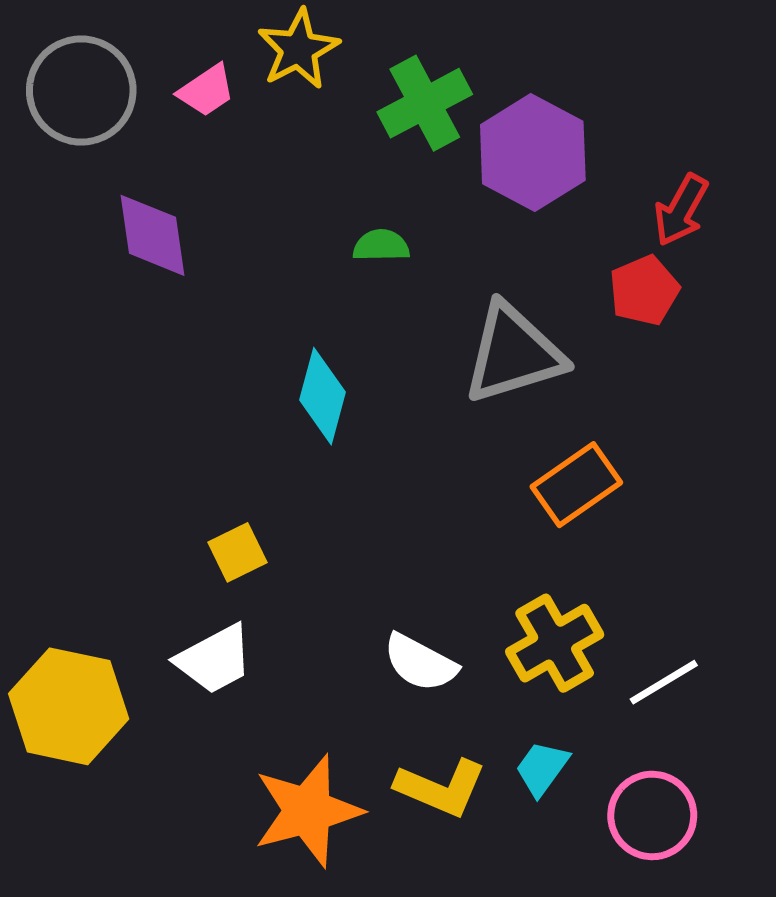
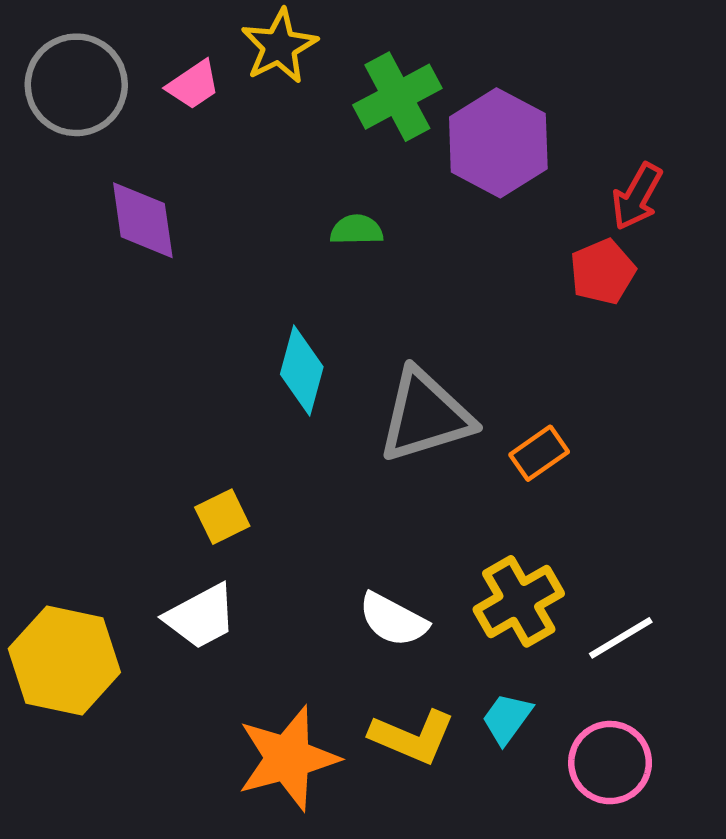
gray triangle: (513, 354) -> (425, 416), moved
orange rectangle: (576, 485) -> (539, 453), size x0.7

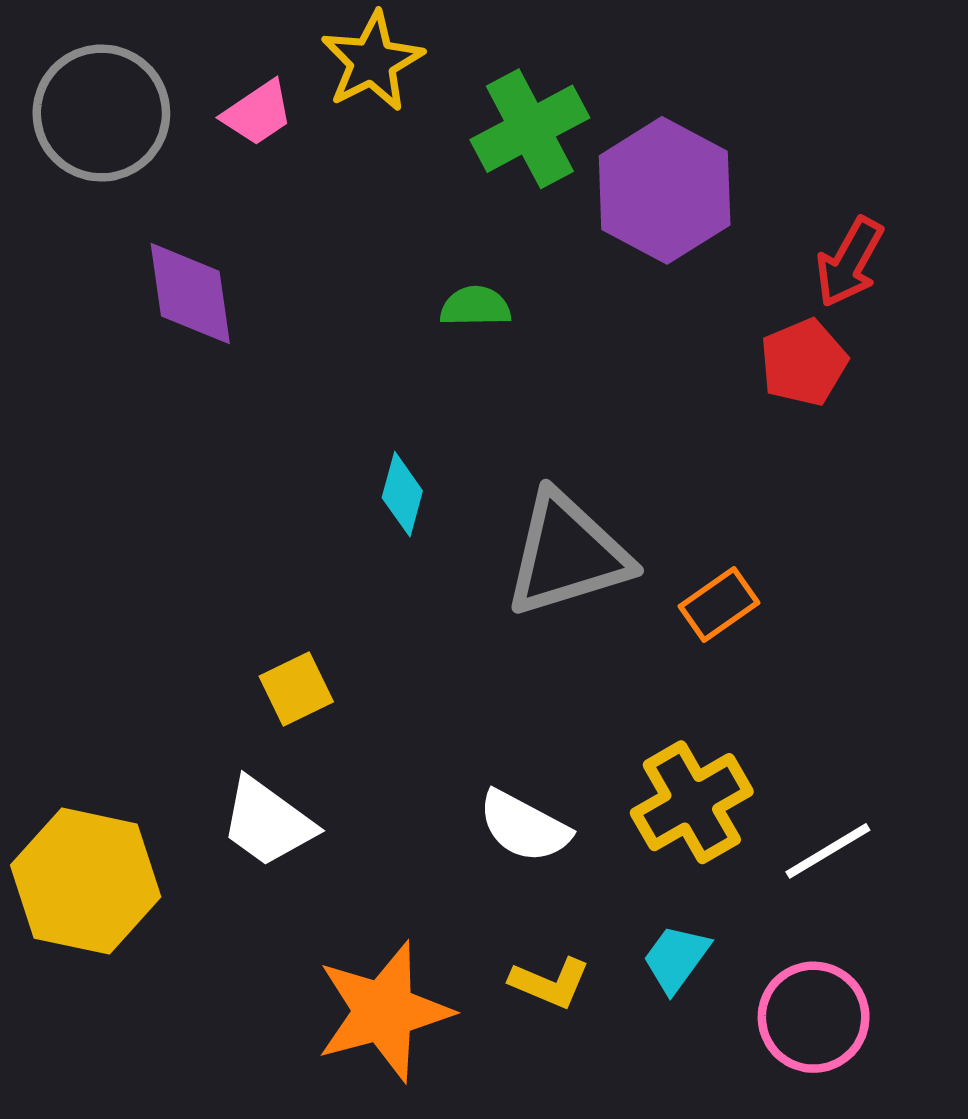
cyan diamond: (302, 371) -> (402, 494), size x0.7
white trapezoid: (201, 616) -> (268, 822), turned 64
yellow L-shape: (412, 737) -> (550, 983), size x0.7

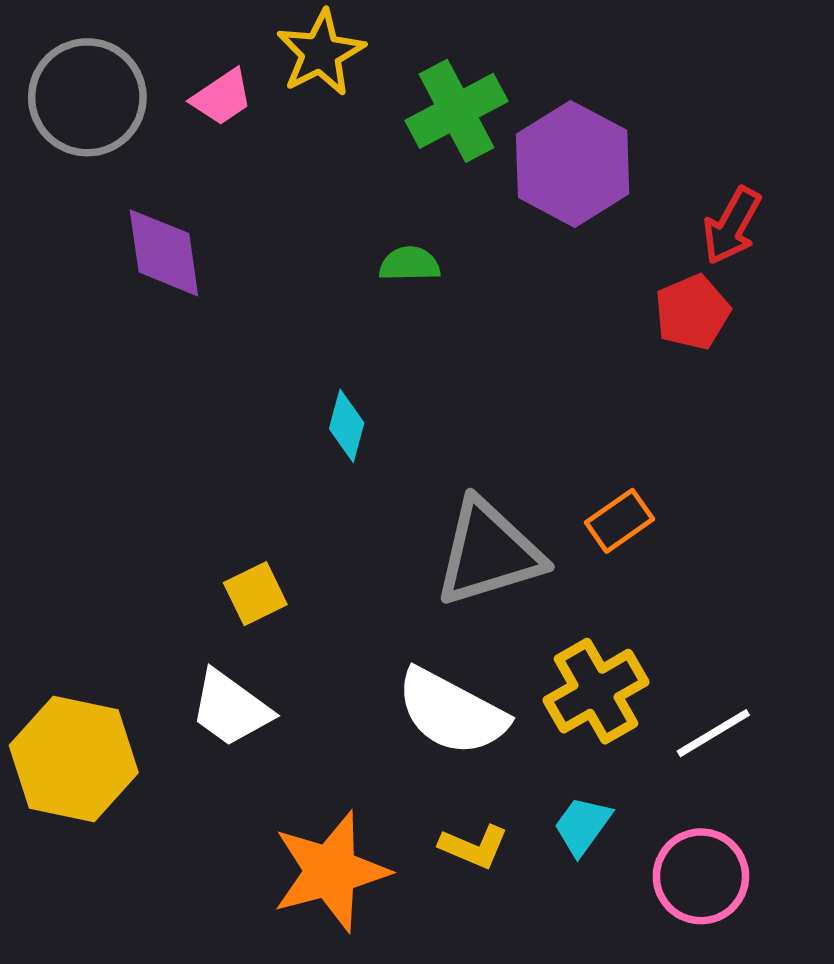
gray triangle: (567, 554) -> (489, 553), moved
white semicircle: (524, 827) -> (452, 712), size x1.4

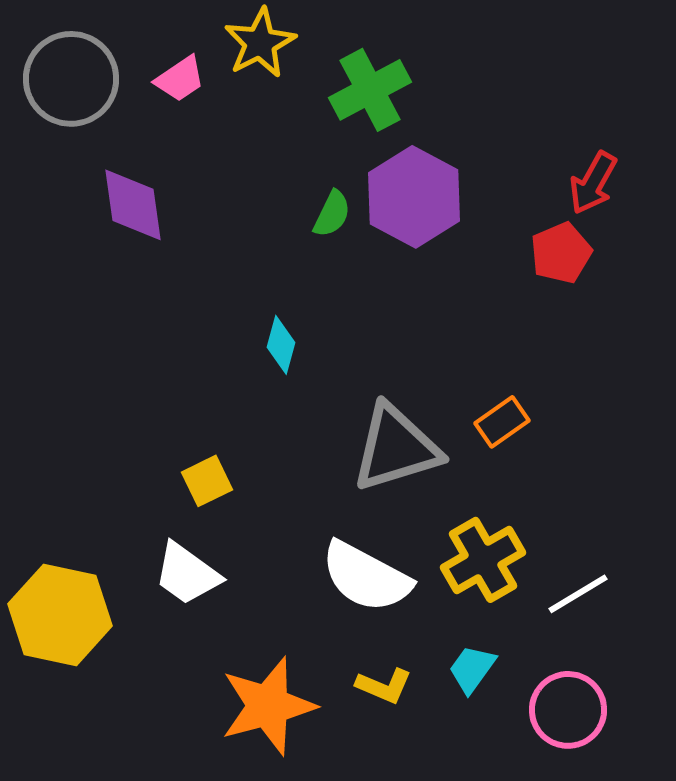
purple hexagon: (573, 164) -> (414, 197), moved
green semicircle: (410, 264) -> (332, 214), turned 117

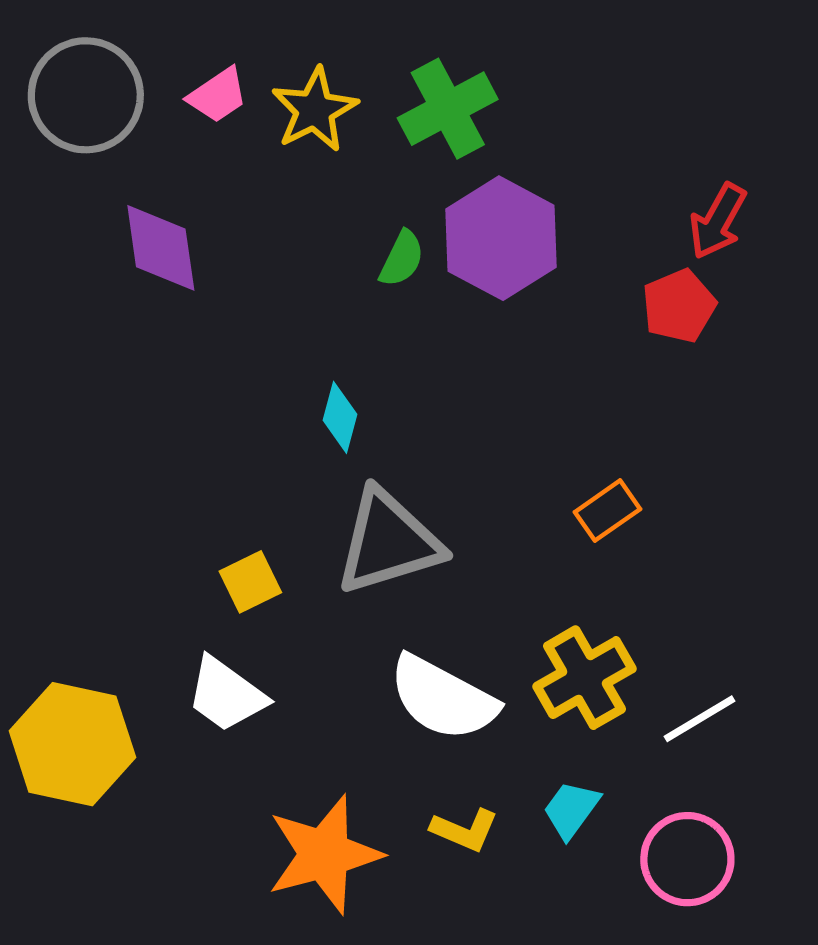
yellow star: (260, 43) -> (315, 110), moved
gray triangle: (396, 448) -> (388, 542), moved

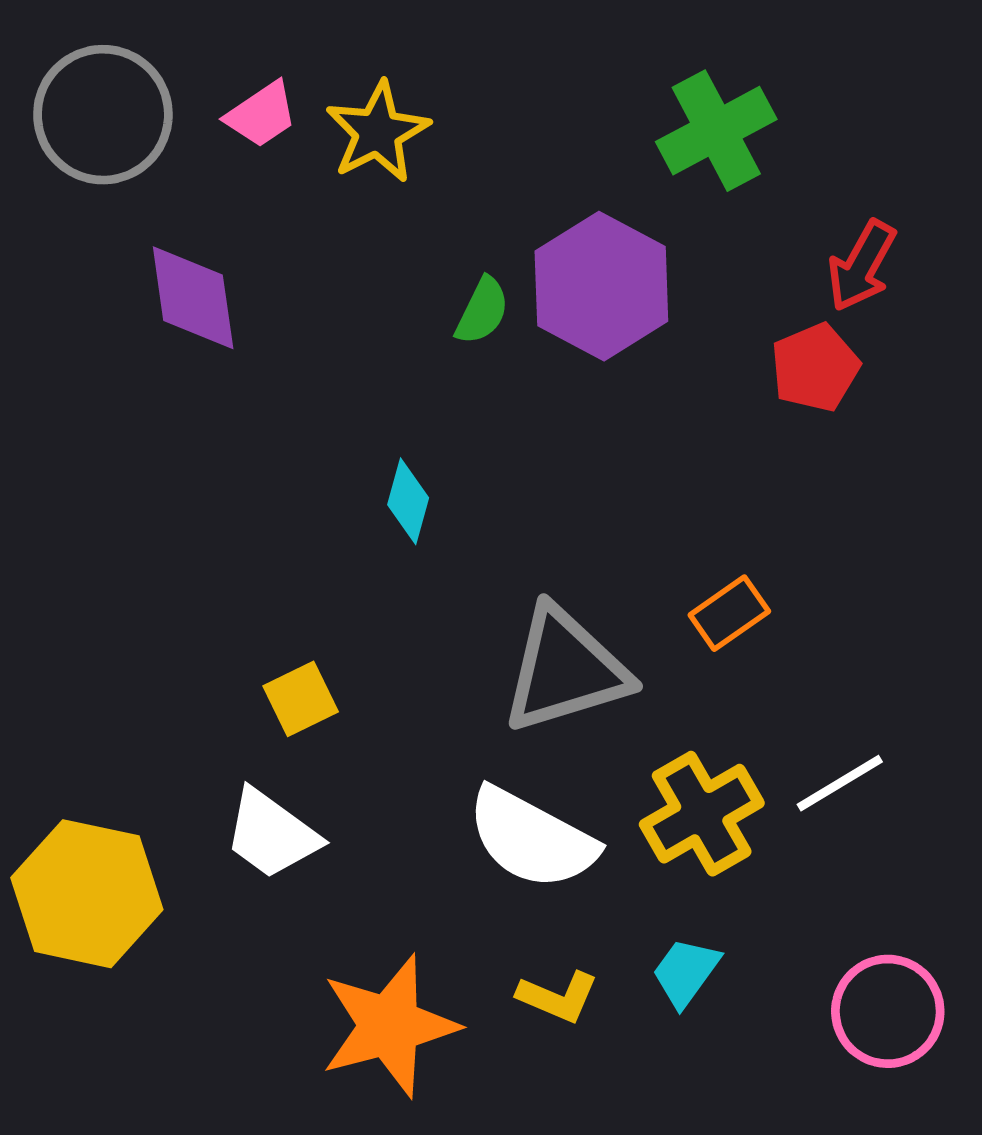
green cross: (448, 109) -> (716, 131), moved
gray triangle: (388, 542) -> (565, 670), moved
white line: (700, 719) -> (840, 783), moved
pink circle: (687, 859) -> (888, 1011), moved

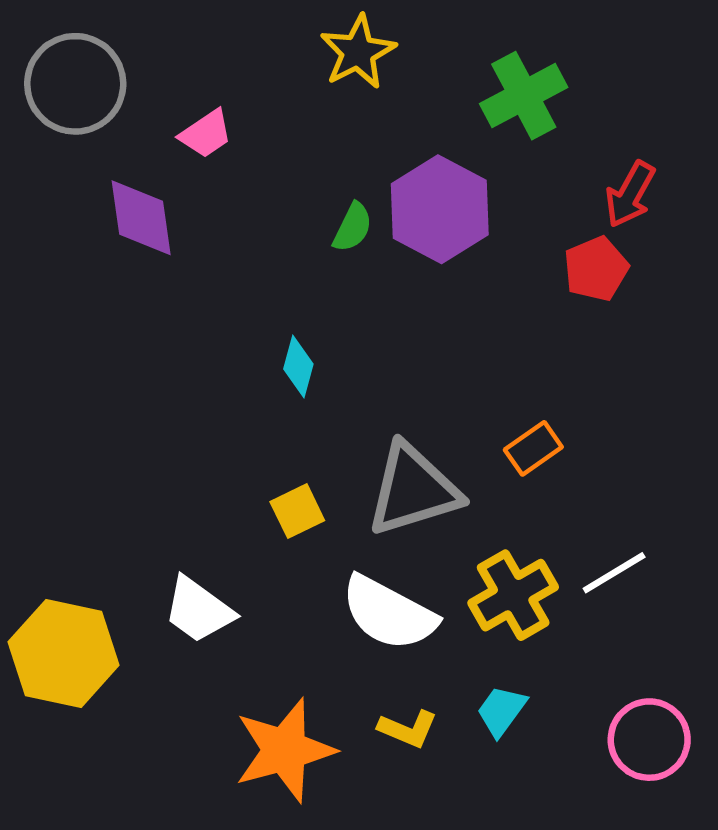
pink trapezoid: (261, 115) -> (206, 134), moved
yellow star: (378, 132) -> (358, 52), moved
yellow square: (301, 699) -> (297, 511), moved

